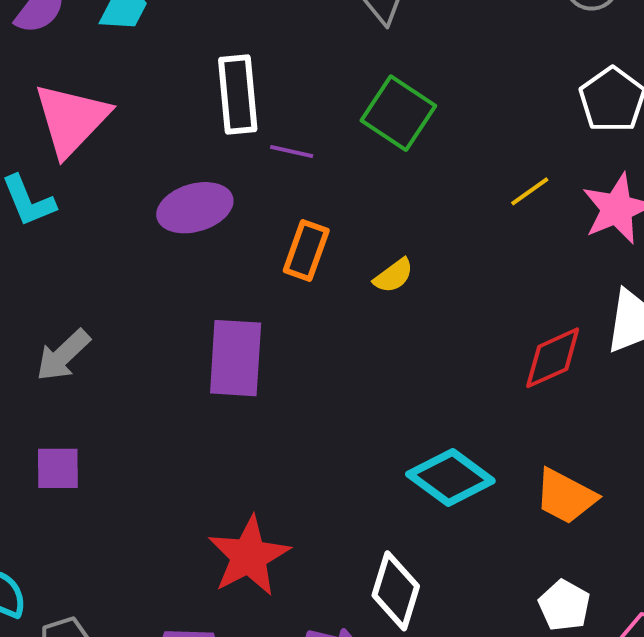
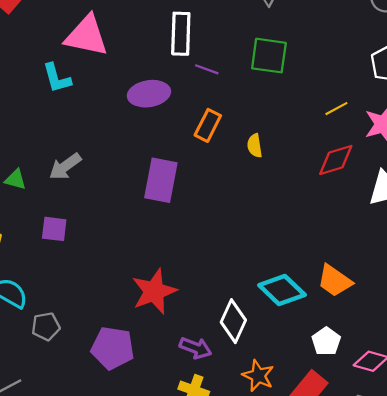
green square: (398, 113) -> (269, 56), turned -33
pink triangle: (71, 119) -> (87, 36), turned 51
yellow semicircle: (394, 276) -> (255, 146), turned 110
red diamond: (553, 358) -> (336, 160), moved
cyan diamond: (450, 477) -> (282, 290), moved

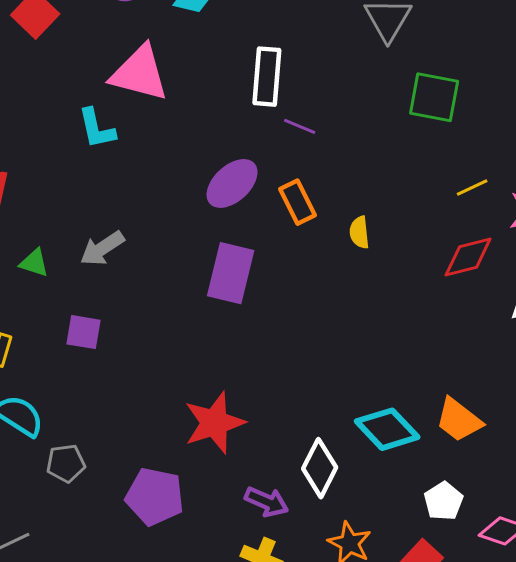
green square: (269, 56) -> (434, 97), moved
purple ellipse: (149, 94) -> (232, 183), moved, turned -36
orange rectangle: (208, 125) -> (297, 202), turned -56

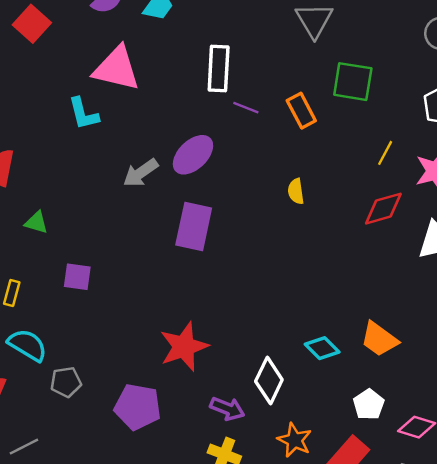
yellow line: (472, 188) -> (385, 153), turned -35
orange rectangle: (297, 202) -> (301, 111), moved
gray arrow: (102, 248) -> (141, 173), moved
cyan diamond: (387, 429) -> (322, 348), size x0.7

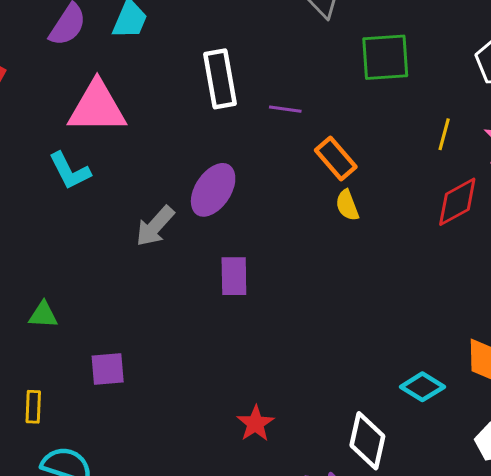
purple line: (246, 108) -> (285, 109), moved
orange rectangle: (301, 111) -> (336, 158), moved
purple rectangle: (194, 227) -> (234, 276), size x0.7
red star: (184, 347) -> (256, 423), size x0.6

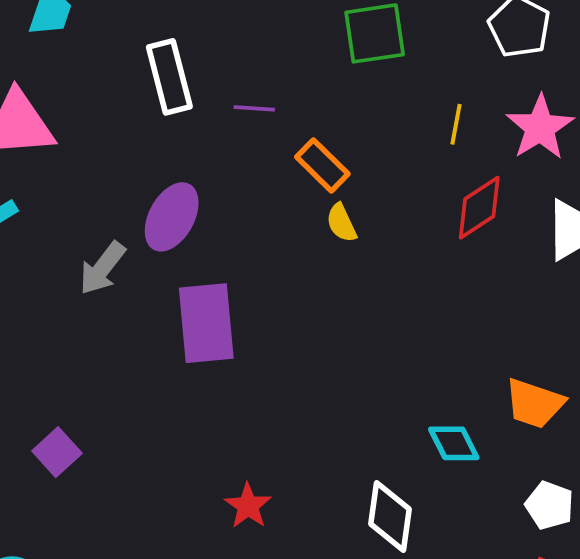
purple rectangle: (234, 276) -> (206, 323), size x1.6
purple square: (108, 369) -> (57, 452), turned -33
cyan diamond: (422, 387) -> (454, 443), turned 36

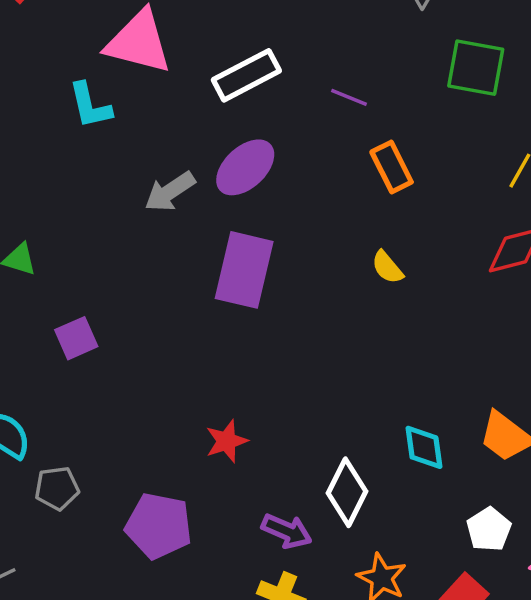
white rectangle: (169, 77) -> (246, 75), moved, turned 58
yellow semicircle: (341, 223) -> (387, 267), moved, turned -33

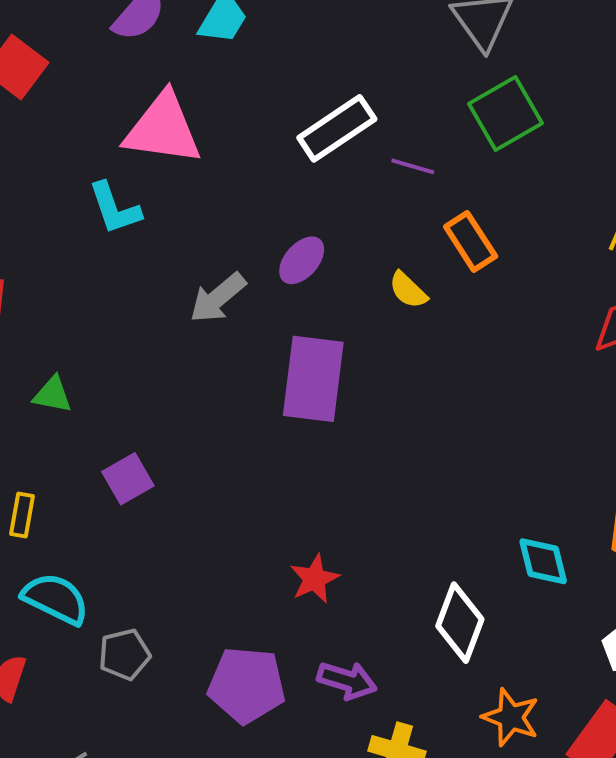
green square: (476, 68) -> (505, 113), moved, turned -34
white rectangle: (246, 75) -> (337, 128), moved
purple ellipse: (245, 167) -> (302, 260), size x0.7
yellow semicircle: (387, 267) -> (408, 290), moved
purple arrow: (287, 531) -> (347, 680), moved

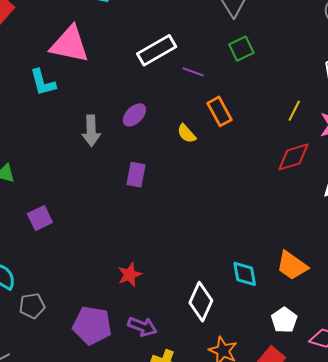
green square: (505, 113) -> (241, 49), size x0.7
gray arrow: (218, 298) -> (91, 131), turned -56
purple rectangle: (313, 379) -> (136, 175), size x0.6

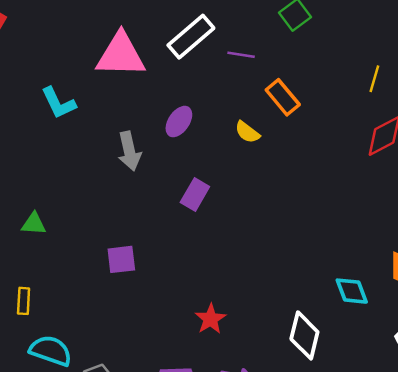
pink triangle: (70, 44) -> (121, 55), moved
purple rectangle: (136, 175) -> (195, 195), turned 30
purple square: (40, 218) -> (121, 259), moved, turned 30

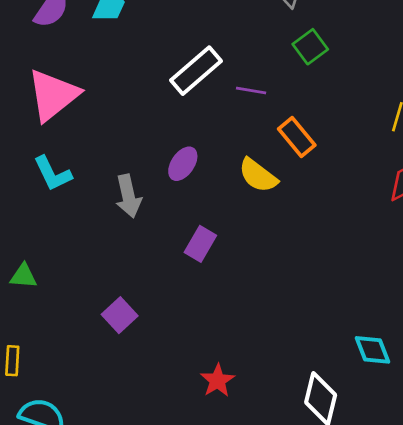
pink triangle: (121, 55) -> (53, 95), moved, turned -40
cyan L-shape: (58, 103) -> (53, 174), moved
yellow semicircle: (247, 132) -> (258, 175), size x1.4
purple square: (121, 259) -> (120, 315), turned -36

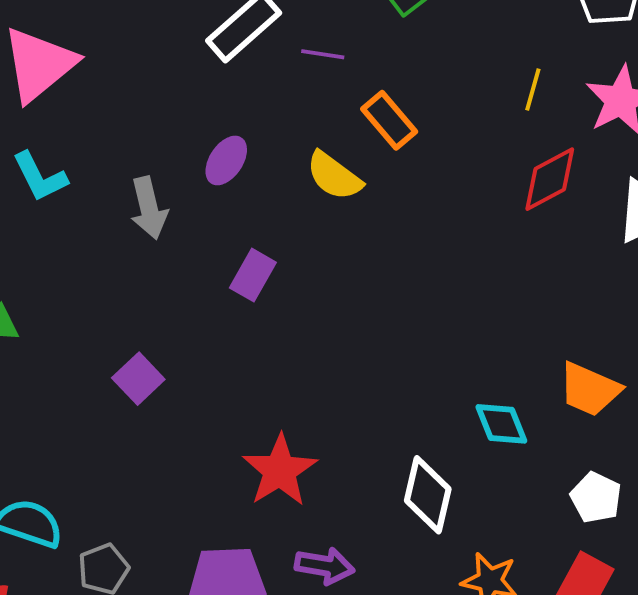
red star: (217, 381) -> (280, 471), size x1.5

